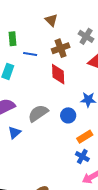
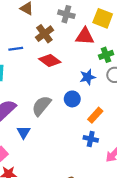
red diamond: (58, 74) -> (50, 60), turned -35
blue cross: (82, 157) -> (91, 139), moved

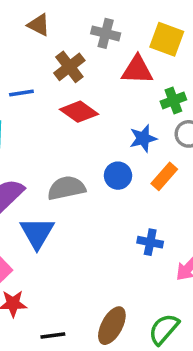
gray semicircle: (41, 106) -> (66, 188), turned 40
orange rectangle: (95, 115) -> (164, 176), moved
blue triangle: (23, 132) -> (37, 233), size x1.5

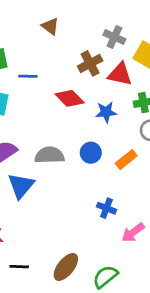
gray cross: (106, 33) -> (114, 37), moved
brown cross: (69, 67) -> (90, 63), moved
blue star: (143, 138) -> (106, 112), moved

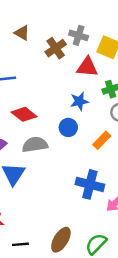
brown cross: (90, 63) -> (56, 48), moved
red diamond: (70, 98) -> (24, 114), moved
blue circle: (91, 153) -> (68, 127), moved
blue cross: (106, 208) -> (90, 184), size x1.6

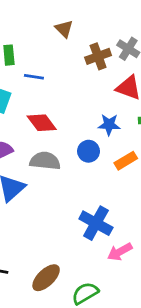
orange rectangle: (102, 140) -> (126, 161), moved

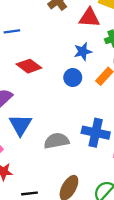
gray semicircle: (45, 161) -> (56, 141), moved

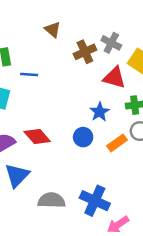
blue star: (83, 52) -> (100, 112), turned -30
red diamond: (29, 66) -> (37, 136), moved

